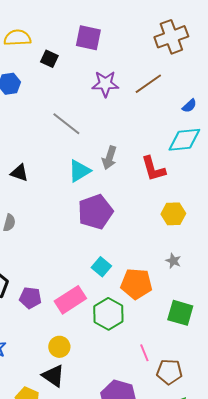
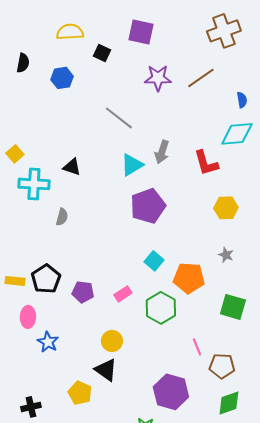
blue semicircle: (189, 106) -> (242, 100), turned -56
pink rectangle: (70, 300) -> (123, 294), size x0.6

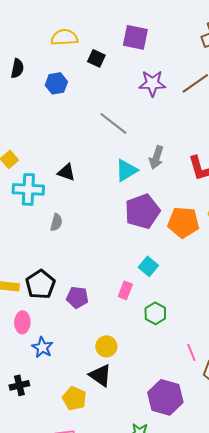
orange pentagon: (189, 278) -> (183, 222), moved
pink rectangle: (123, 294) -> (125, 290), moved, turned -36
green hexagon: (161, 308) -> (155, 313), size x0.7
black cross: (31, 407) -> (19, 385), moved

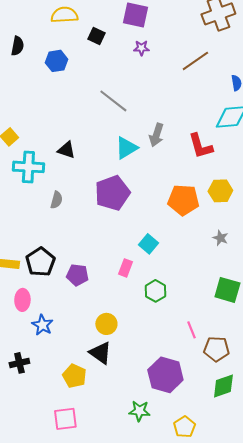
purple star: (152, 83) -> (141, 48), moved, size x0.6
purple pentagon: (142, 211) -> (112, 193), moved

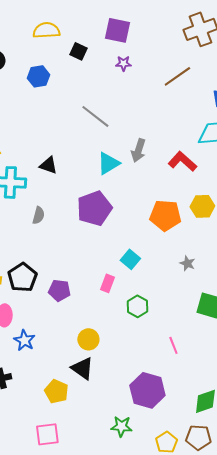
red L-shape: (200, 146) -> (182, 161), turned 148
gray star: (220, 238) -> (187, 263), moved
brown pentagon: (216, 349) -> (198, 437), moved

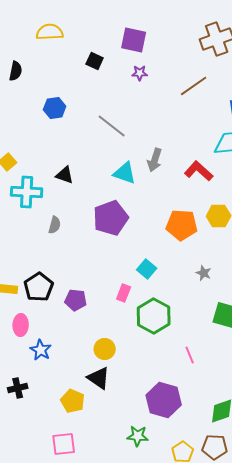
yellow semicircle: (46, 30) -> (50, 32), moved
blue hexagon: (38, 76) -> (55, 108), moved
cyan triangle: (108, 163) -> (125, 173), turned 50
green hexagon: (137, 306) -> (154, 316), size x1.6

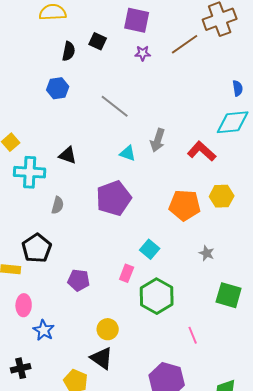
black semicircle: (16, 71) -> (69, 51), moved
brown line: (194, 86) -> (185, 44), moved
cyan triangle: (125, 173) -> (128, 153), size x0.7
black pentagon: (39, 287) -> (37, 248), moved

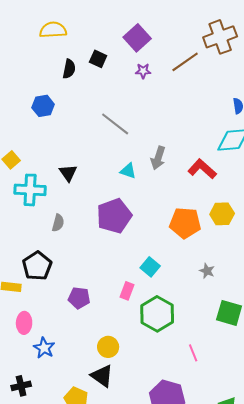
purple square: (137, 20) -> (137, 38), turned 36
blue hexagon: (58, 88) -> (43, 106), moved
black triangle: (68, 155) -> (68, 173), turned 36

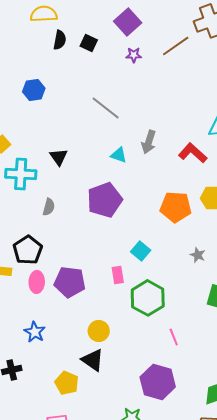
black semicircle: (69, 69) -> (60, 40), moved
pink rectangle: (127, 291) -> (118, 275), turned -30
purple pentagon: (79, 298) -> (70, 282), size x1.4
pink ellipse: (24, 323) -> (37, 282), moved
pink line: (193, 353) -> (174, 337), moved

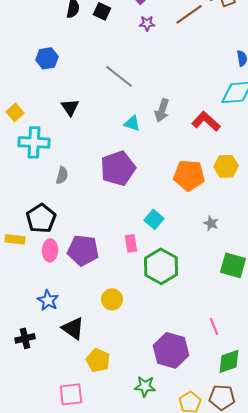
black triangle: (59, 157) -> (70, 107), moved
pink line: (174, 337) -> (214, 326), moved
black triangle: (93, 360) -> (73, 328), moved
yellow pentagon: (67, 383) -> (98, 360), moved

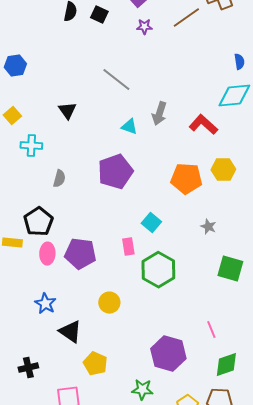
blue hexagon: (47, 58) -> (15, 66), moved
cyan cross: (34, 142) -> (31, 146), size x0.7
black cross: (25, 338) -> (28, 368), moved

